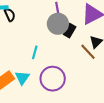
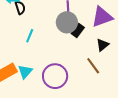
cyan line: (35, 52) -> (30, 36), moved
brown line: (88, 52) -> (93, 66), moved

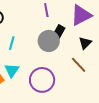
gray circle: (67, 22) -> (49, 41), moved
cyan triangle: (25, 72) -> (12, 70), moved

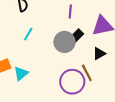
cyan triangle: (12, 70) -> (21, 73), moved
purple circle: (42, 80) -> (72, 82), moved

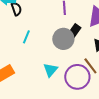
cyan triangle: (21, 73) -> (50, 70), moved

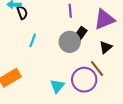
cyan triangle: (50, 70) -> (57, 86), moved

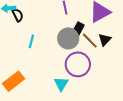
brown line: (97, 68) -> (90, 41), moved
purple circle: (84, 80) -> (78, 64), moved

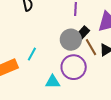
cyan line: (31, 41) -> (32, 54), moved
cyan triangle: (61, 84) -> (53, 82), turned 42

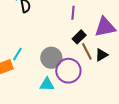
gray circle: (71, 40) -> (51, 58), moved
cyan line: (32, 54) -> (17, 54), moved

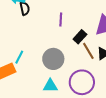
purple line: (73, 13) -> (61, 20), moved
purple circle: (68, 71) -> (82, 82), moved

